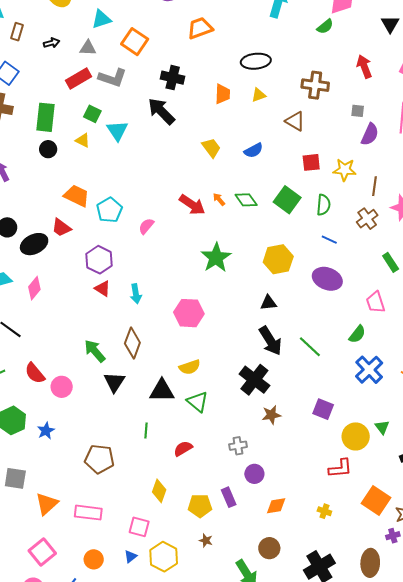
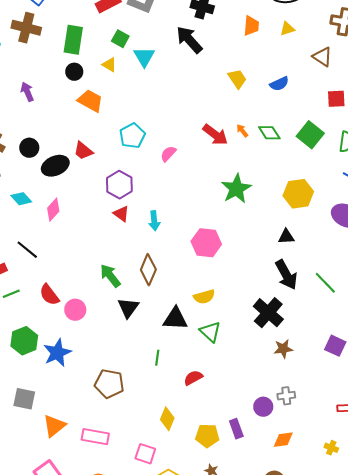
orange trapezoid: (77, 196) -> (90, 101), moved
blue star: (46, 431) -> (57, 353), size x1.6
gray cross: (238, 446) -> (286, 396), moved

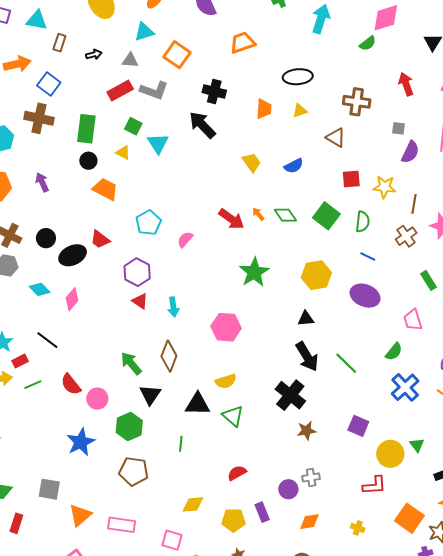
green hexagon: (24, 341) -> (129, 426), moved
red semicircle: (193, 378) -> (237, 473), moved
yellow diamond: (167, 419) -> (193, 504), turned 65

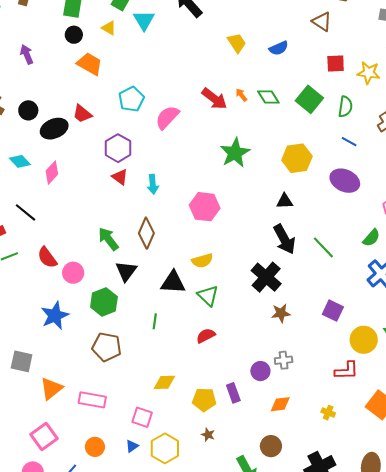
pink semicircle: (185, 240) -> (167, 117), size x1.5
red semicircle: (237, 473) -> (206, 336), moved

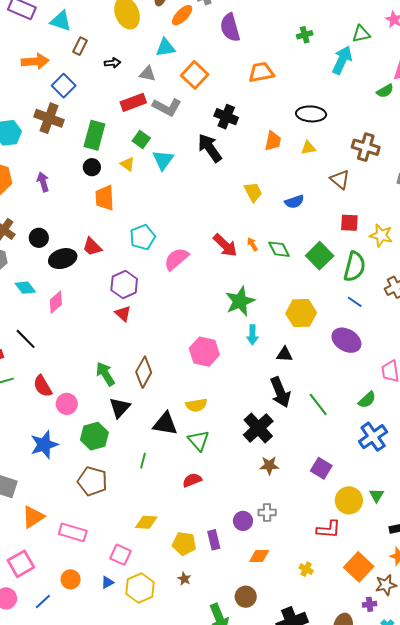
orange trapezoid: (90, 64) -> (105, 198), turned -128
green semicircle: (345, 107) -> (355, 267), size x1.4
cyan arrow: (153, 184) -> (252, 335), moved

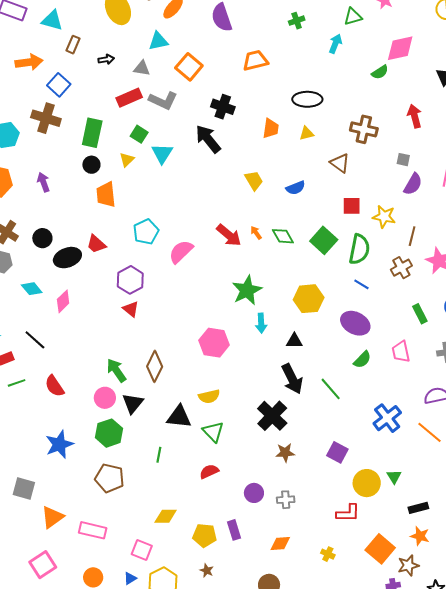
cyan arrow: (342, 60) -> (335, 44), size x0.7
yellow triangle: (127, 164) -> (127, 160), turned 42
green semicircle: (367, 400) -> (362, 360), moved
pink circle: (67, 404) -> (105, 398), moved
purple circle: (243, 521) -> (254, 493), moved

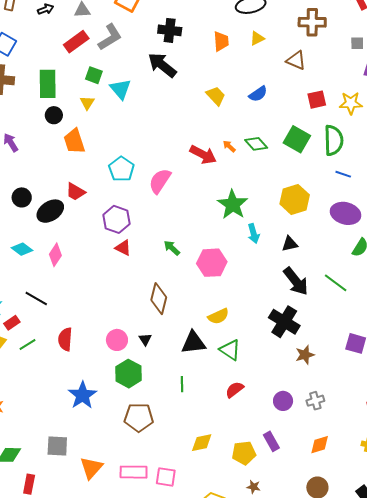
gray L-shape: (163, 100) -> (110, 37), turned -44
green arrow: (116, 370) -> (172, 248), moved, size x0.7
red semicircle: (54, 386) -> (65, 339), turned 50
black triangle: (133, 403) -> (145, 339), size x0.6
pink square: (142, 550) -> (166, 477), moved

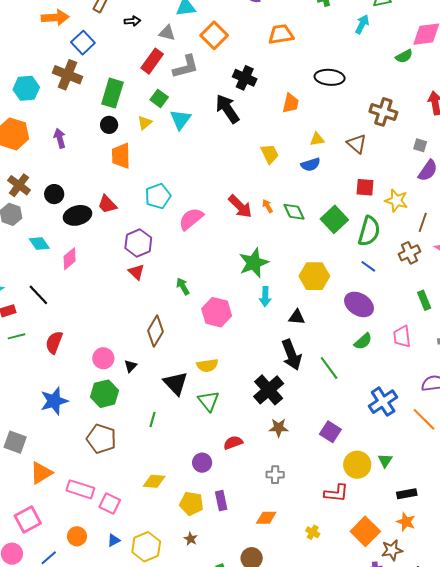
yellow triangle: (257, 38) -> (317, 139), moved
red rectangle: (76, 42) -> (152, 61), turned -35
black triangle: (193, 343) -> (176, 383), turned 36
red semicircle: (235, 390) -> (233, 443), moved
purple circle: (283, 401) -> (202, 463), moved

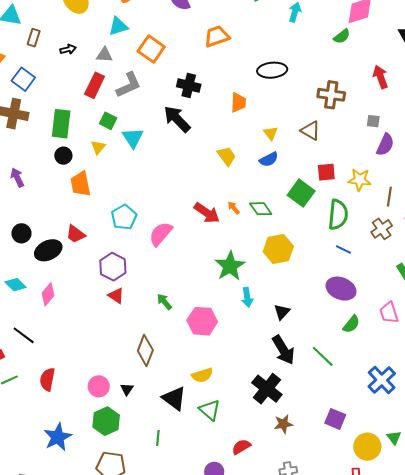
yellow triangle: (317, 139) -> (271, 133), turned -49
green square: (334, 219) -> (301, 193), moved
yellow hexagon: (314, 276) -> (278, 249), moved
black triangle: (297, 317) -> (282, 312), turned -42

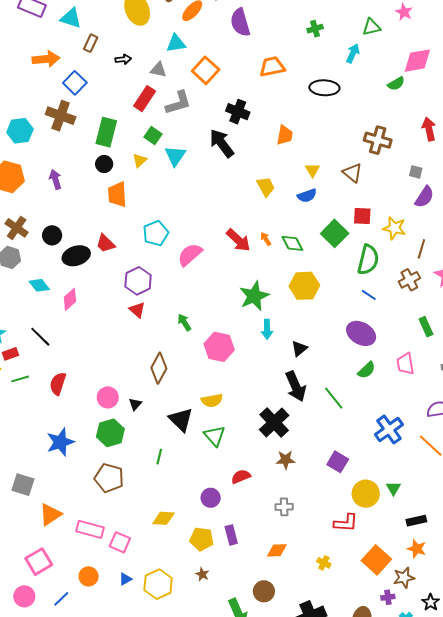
black ellipse: (272, 70) -> (324, 88), moved

